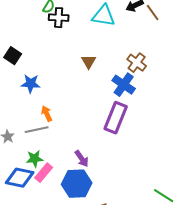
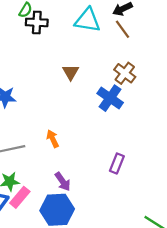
brown line: (153, 13) -> (123, 29), moved
orange arrow: (47, 114) -> (53, 139), moved
purple rectangle: (116, 118) -> (117, 163), moved, size x0.6

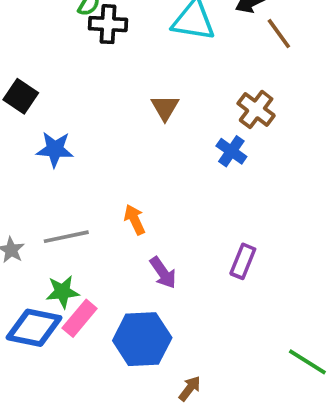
brown line: (123, 29) -> (279, 34), moved
blue cross: (110, 98) -> (231, 151), size x0.7
purple arrow: (63, 182) -> (163, 273), moved

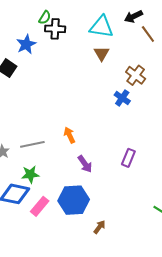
brown triangle: (165, 108) -> (102, 54), moved
blue star: (55, 149) -> (26, 44), moved, turned -30
pink rectangle: (80, 318) -> (40, 206), moved

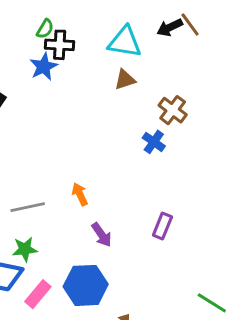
brown line: (148, 34) -> (190, 25), moved
blue star: (26, 44) -> (44, 67), moved
brown triangle: (102, 54) -> (125, 80), turned 42

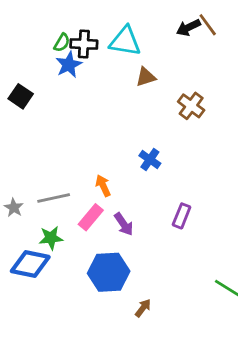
green semicircle: (45, 29) -> (62, 43), moved
cyan triangle: (125, 42) -> (125, 41), moved
blue cross: (154, 142) -> (150, 160), moved
pink rectangle: (38, 294) -> (91, 217), moved

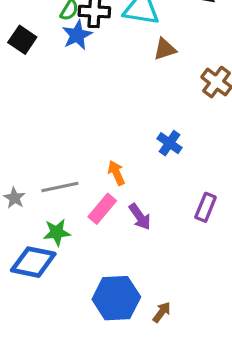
black square: (21, 96) -> (22, 40), moved
blue hexagon: (109, 272) -> (116, 298), moved

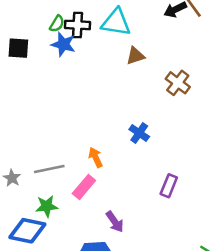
blue star: (77, 35) -> (63, 44), turned -30
black square: (22, 40) -> (18, 48), turned -30
purple arrow: (140, 217) -> (115, 222), moved

